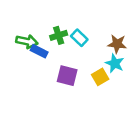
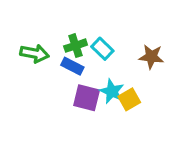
blue rectangle: (39, 51) -> (72, 66), moved
cyan star: (115, 63) -> (112, 91), moved

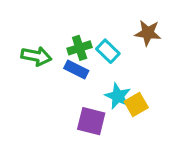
brown star: (151, 57) -> (148, 33), moved
purple square: (87, 98) -> (91, 121), moved

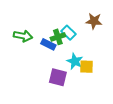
green cross: (80, 48) -> (58, 37), moved
yellow square: (136, 104) -> (87, 67), turned 32

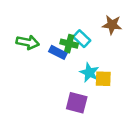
green cross: (58, 37) -> (69, 44), turned 32
purple square: (58, 77) -> (77, 103), moved

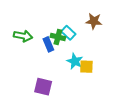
blue rectangle: (58, 52) -> (48, 44), turned 40
purple square: (77, 103) -> (43, 87), moved

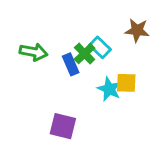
green cross: (58, 37) -> (85, 54), turned 32
yellow square: (86, 67) -> (126, 83), moved

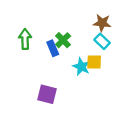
cyan rectangle: (100, 47) -> (102, 41), moved
green arrow: (34, 52) -> (25, 39), turned -102

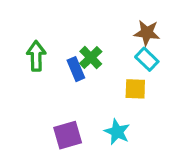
cyan star: (81, 67) -> (117, 132), moved
purple square: (47, 94) -> (68, 135), turned -30

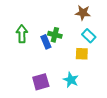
brown star: (147, 33) -> (83, 13), moved
green cross: (91, 58) -> (55, 35), turned -32

